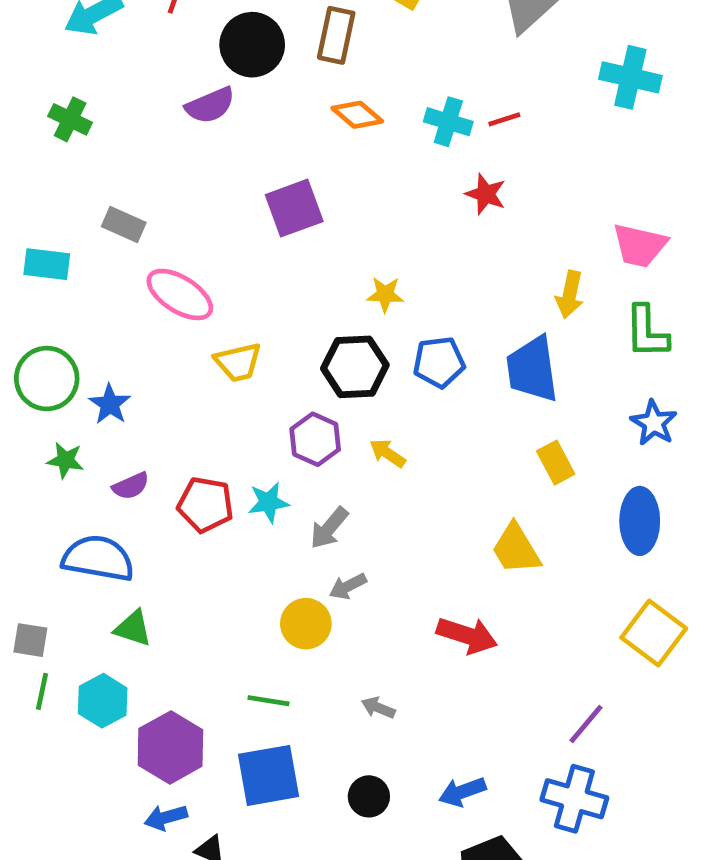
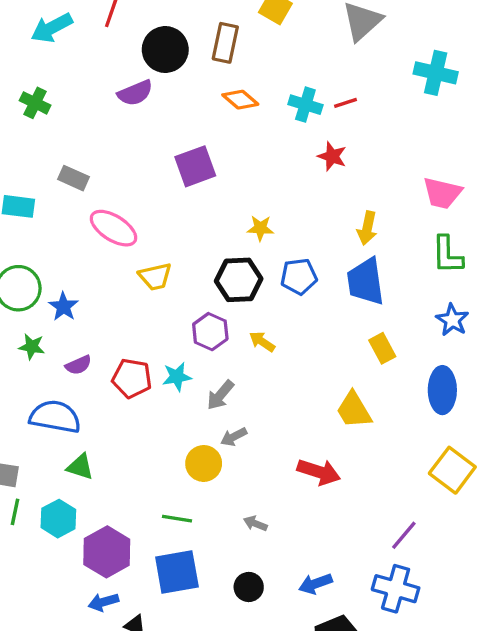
yellow arrow: (570, 294) -> (367, 228), moved

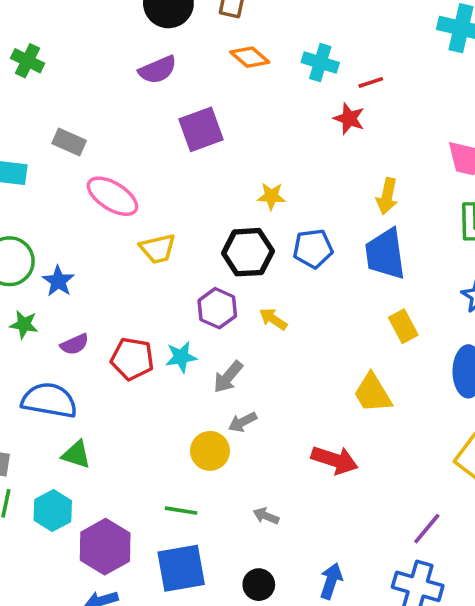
purple semicircle: (135, 93) -> (158, 70), moved
red line: (346, 103) -> (371, 82), moved
blue arrow: (315, 584) -> (331, 581), turned 128

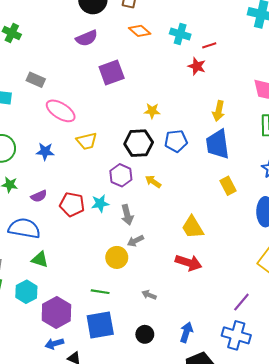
blue star: (58, 281) -> (45, 151), moved, turned -30
gray arrow: (228, 377) -> (127, 215), turned -54
yellow trapezoid: (373, 393) -> (193, 227), moved

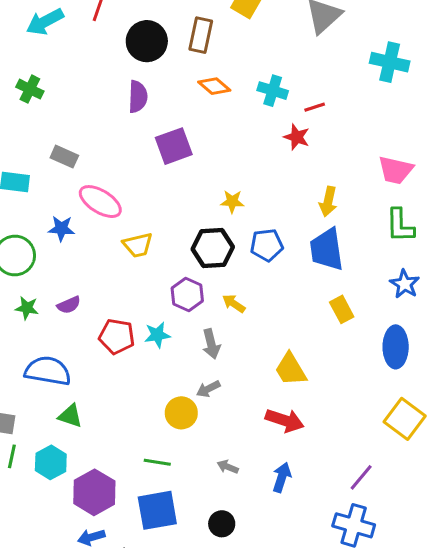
purple semicircle: (87, 38) -> (138, 97), turned -65
blue star: (45, 151) -> (61, 229), moved
purple semicircle: (39, 196) -> (69, 305), moved
gray arrow: (127, 215) -> (211, 344), moved
blue arrow: (186, 332) -> (282, 477), moved

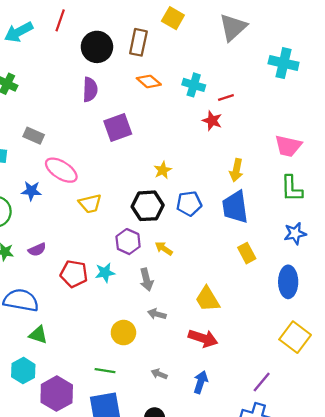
yellow star: (232, 202) -> (163, 170), turned -30
blue star: (405, 284) -> (295, 233), turned 30
gray arrow: (208, 389) -> (157, 314), moved, turned 42

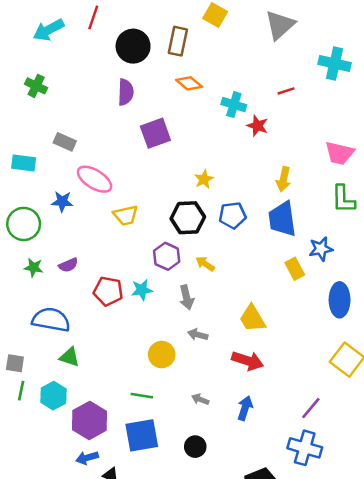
cyan cross: (194, 85) -> (234, 105), moved
red line: (226, 98) -> (286, 91), moved
blue star: (295, 233) -> (321, 249), moved

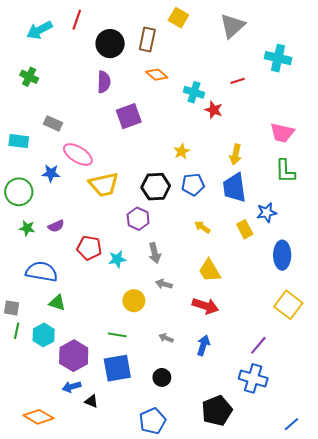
yellow star: (204, 179) -> (182, 151), moved
yellow trapezoid: (126, 215) -> (104, 185), size x1.4
yellow arrow: (205, 264) -> (202, 227), moved
cyan star: (142, 290) -> (117, 259), moved

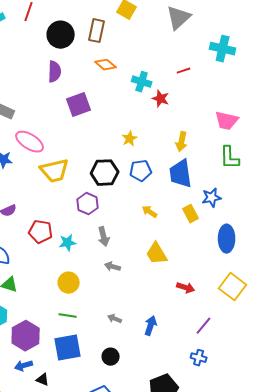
yellow circle: (134, 301) -> (69, 283), moved
red arrow: (205, 306) -> (186, 288), moved, size x0.7
blue cross: (253, 378) -> (199, 358), size x0.6

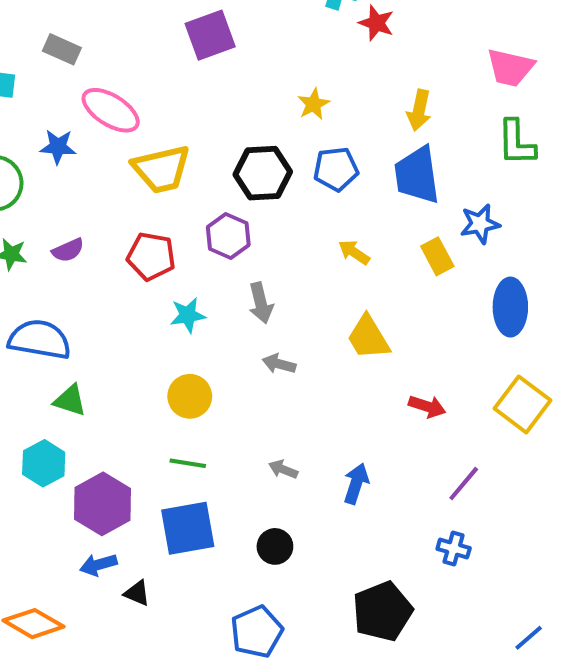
red pentagon: (41, 232) -> (151, 256), moved

